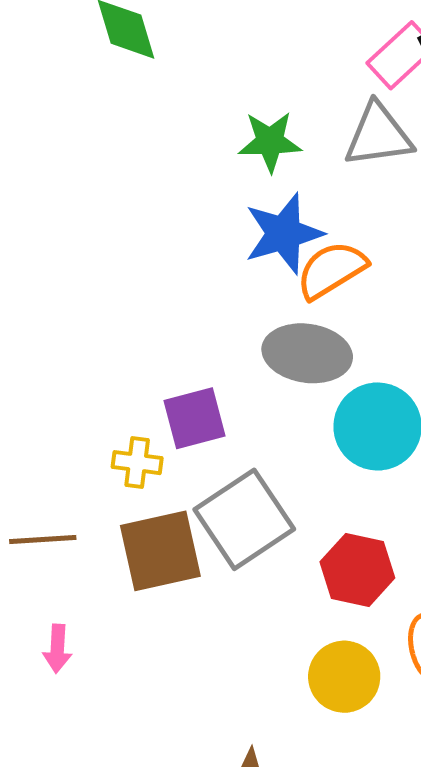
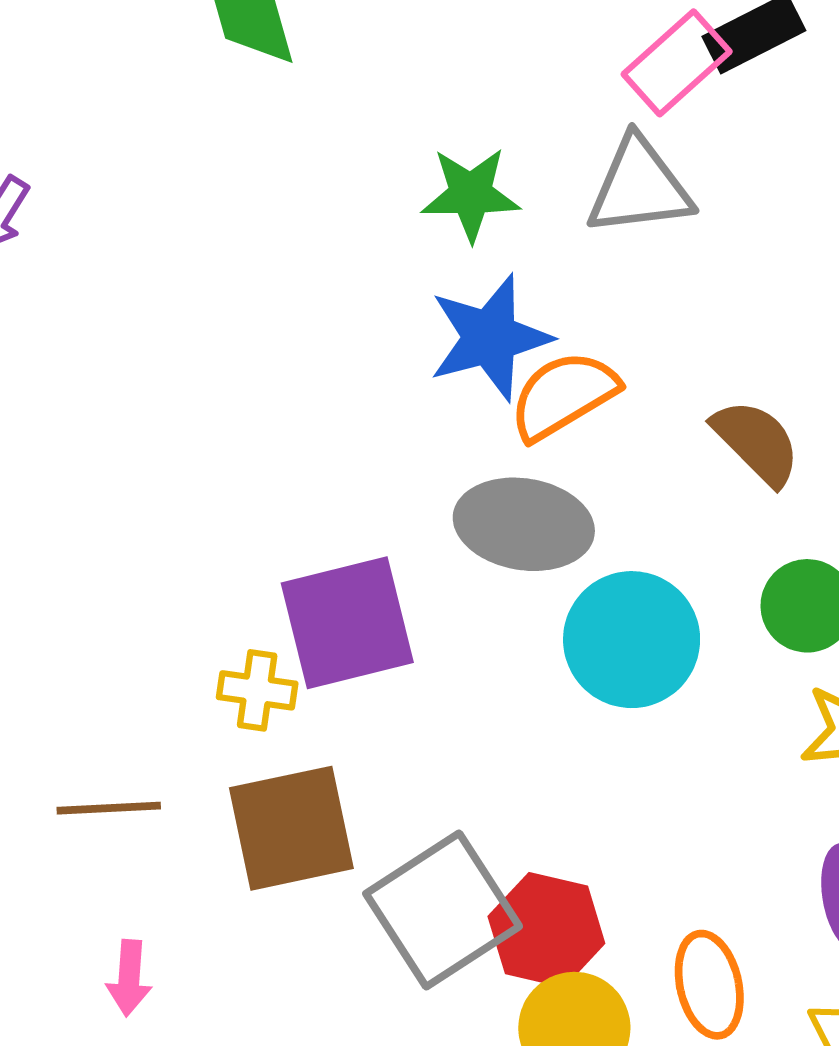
purple square: (194, 418) -> (347, 623), size x1.4
gray square: (244, 519) -> (443, 910), moved
red hexagon: (357, 570) -> (546, 930), moved

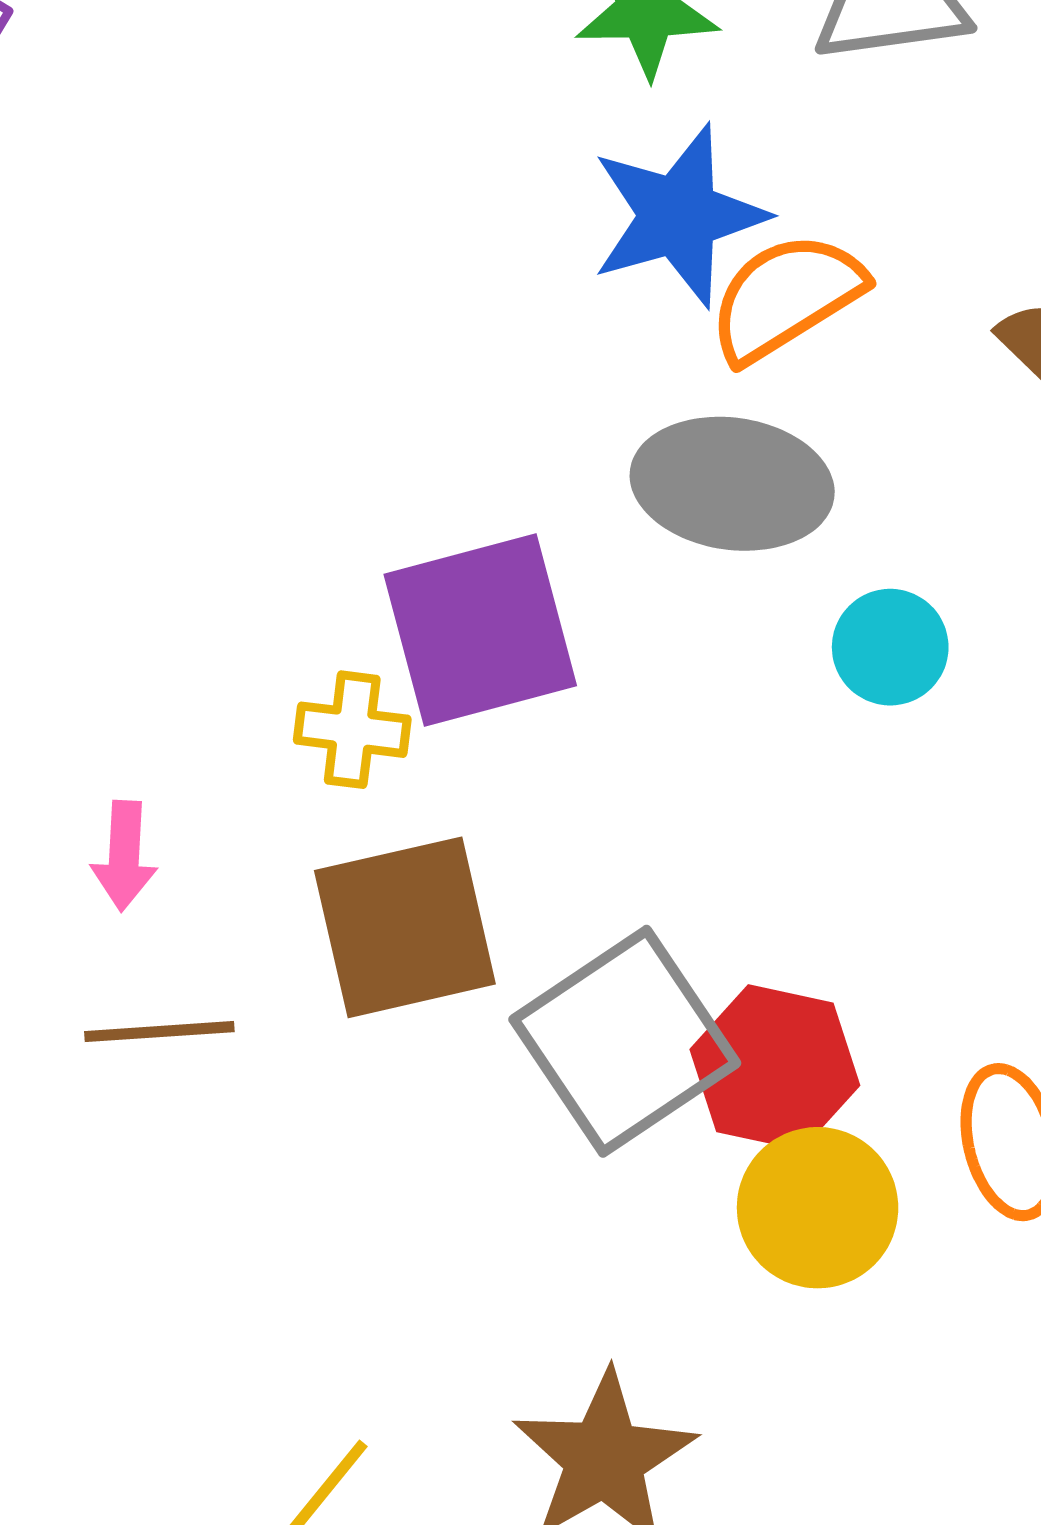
cyan circle: (632, 640) -> (890, 647), size x0.6
brown line: (109, 808) -> (159, 1032), moved
pink arrow: (129, 978) -> (124, 856), moved

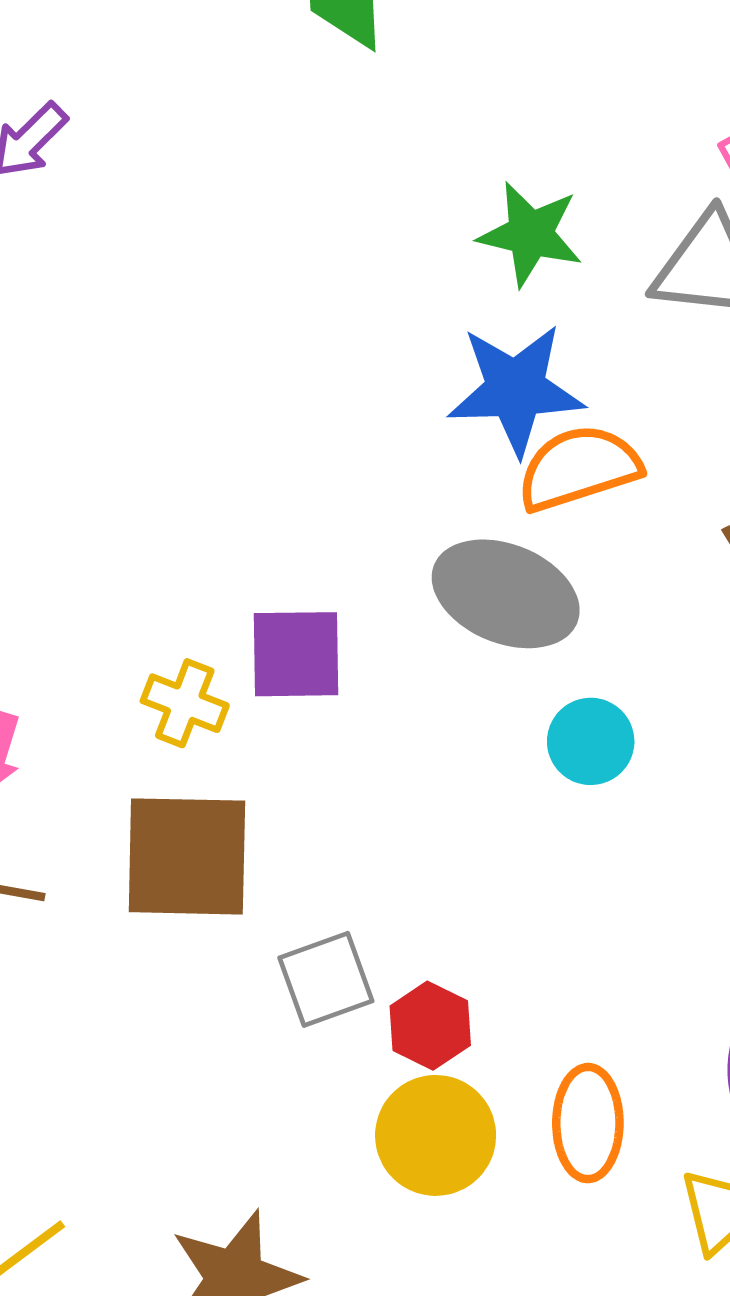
purple square: (480, 630) -> (296, 654), size x0.7
gray square: (625, 1041) -> (326, 979), size x0.6
red hexagon: (775, 1067) -> (430, 1026), size x0.7

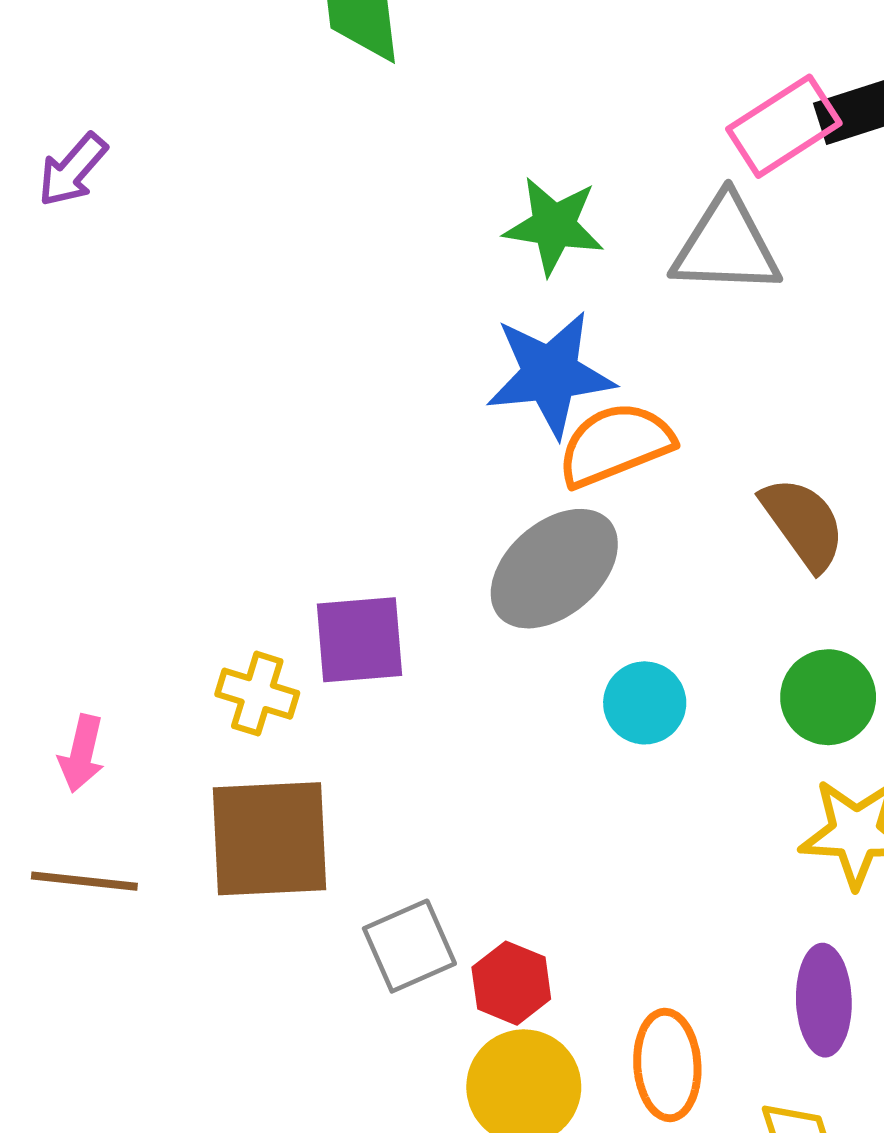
gray ellipse: (506, 594) -> (554, 569), turned -59

